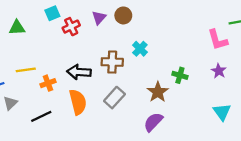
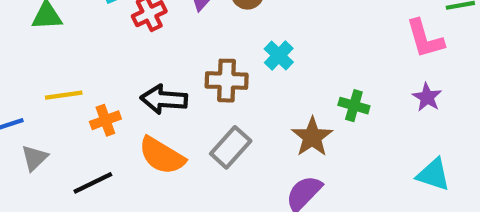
orange semicircle: (78, 102) -> (162, 156), turned 135
cyan triangle: (222, 112) -> (433, 174), turned -36

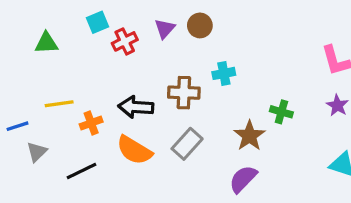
cyan cross: (279, 55) -> (224, 73), turned 35

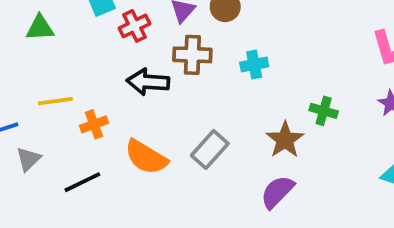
brown cross: (184, 93) -> (192, 55), moved
black arrow: (136, 107) -> (148, 82), moved

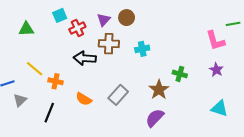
yellow line: (55, 101) -> (35, 69), turned 48
orange cross: (94, 124) -> (56, 81), turned 32
orange semicircle: (146, 157) -> (84, 99), size x0.7
black line: (82, 182) -> (49, 113), turned -42

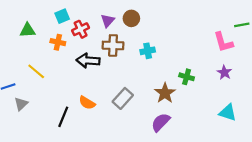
orange cross: (56, 81) -> (58, 42), moved
black line: (49, 113) -> (63, 117), moved

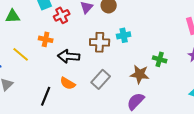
orange cross: (58, 42) -> (46, 39), moved
brown cross: (113, 45) -> (100, 42), moved
black arrow: (88, 61) -> (69, 56), moved
brown star: (165, 93) -> (140, 74), turned -30

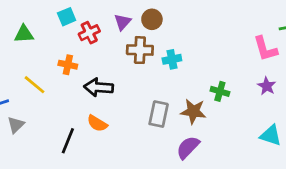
brown cross: (100, 42) -> (140, 50), moved
gray rectangle: (101, 79) -> (159, 114), moved, turned -30

